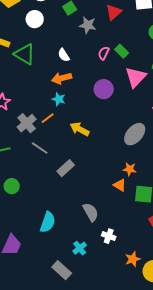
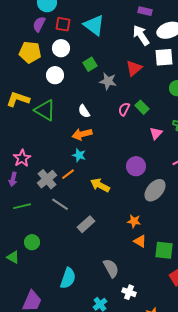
pink triangle: (136, 77) -> (156, 133), size x0.6
purple circle: (104, 89) -> (136, 166), moved
orange star: (130, 169) -> (134, 221), moved

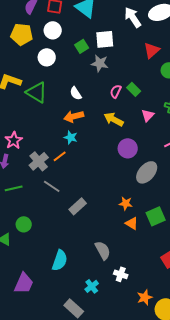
white square: (164, 57) -> (105, 39), moved
red triangle: (134, 68) -> (152, 50), moved
yellow arrow: (100, 185) -> (114, 119), moved
green square: (164, 250) -> (156, 216), moved, turned -30

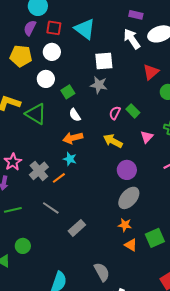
green square: (82, 46) -> (68, 92), moved
gray cross: (39, 161) -> (39, 171), moved
gray ellipse: (147, 172) -> (129, 198), moved

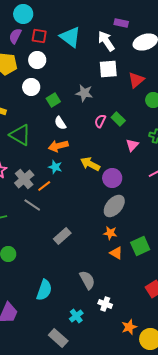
white arrow: (132, 39) -> (106, 41), moved
white square: (104, 61) -> (108, 69), moved
green triangle: (36, 114) -> (20, 135), moved
yellow arrow: (113, 141) -> (90, 164), moved
gray line: (51, 208) -> (32, 205), moved

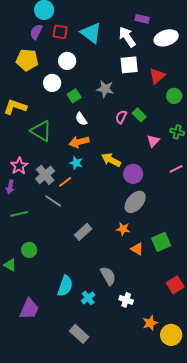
white circle: (37, 60) -> (67, 61), moved
orange star: (110, 233) -> (123, 229), moved
cyan cross: (76, 316) -> (88, 298), moved

